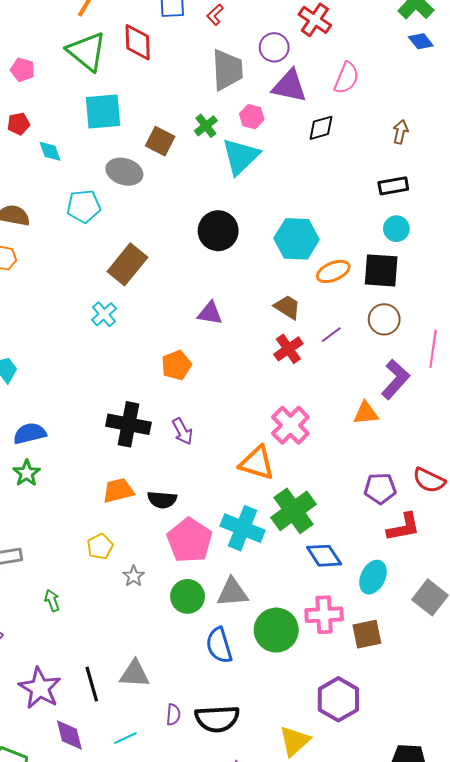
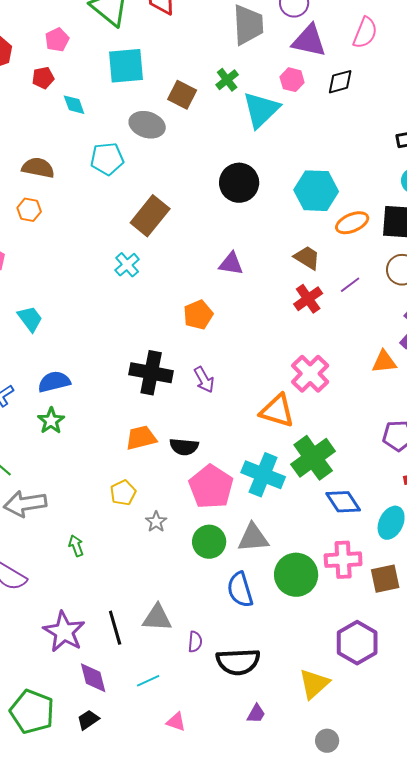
pink pentagon: (23, 70) -> (57, 40), moved, turned 30
pink hexagon: (252, 117) -> (292, 80), moved
purple semicircle: (173, 715) -> (195, 642), moved

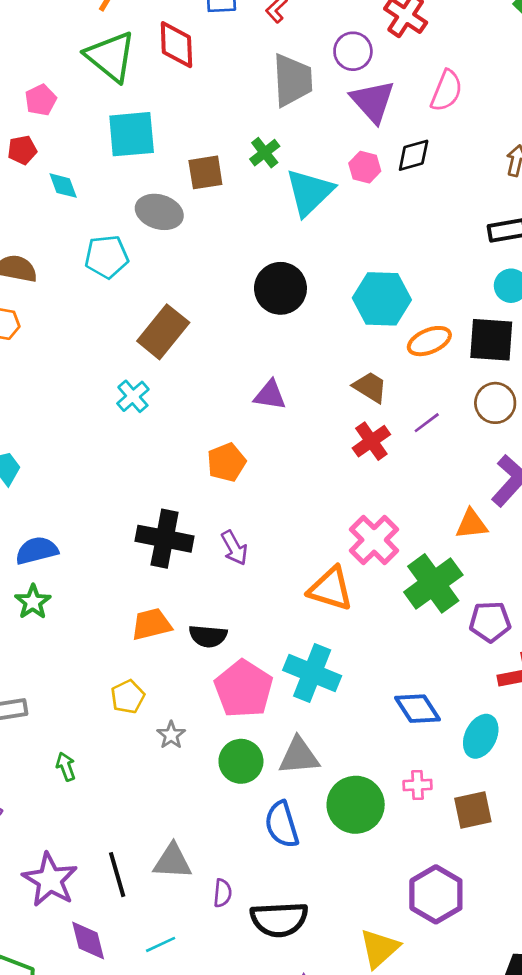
purple triangle: (309, 41) -> (373, 101), turned 36
pink hexagon: (292, 80) -> (365, 167), moved
brown square: (182, 95) -> (205, 172), turned -36
green cross: (313, 458) -> (433, 583), moved
pink cross: (343, 560) -> (417, 785), size x0.6

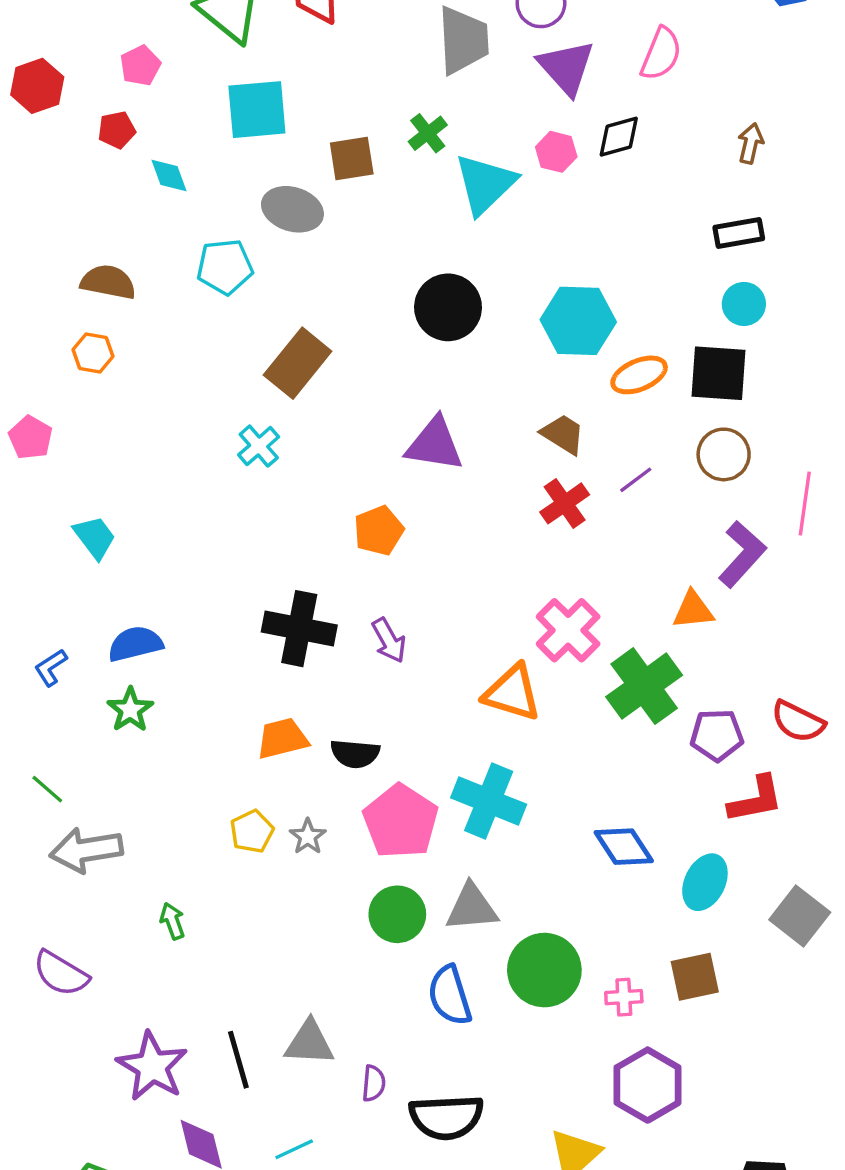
purple triangle: (270, 395) -> (434, 444), size x1.4
gray star: (171, 735) -> (308, 837), moved
pink cross: (417, 785) -> (624, 997), moved

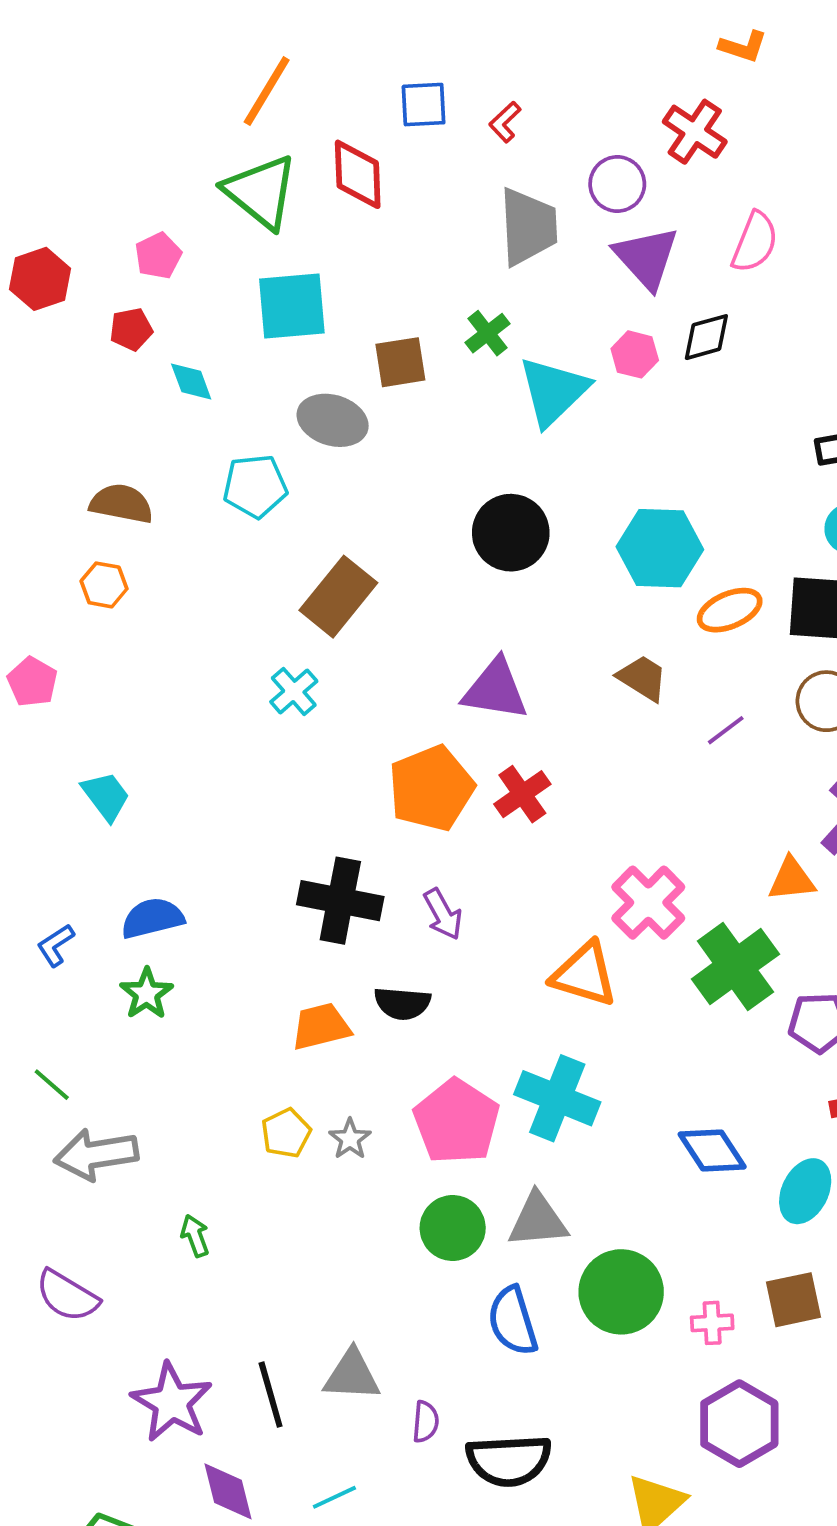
red cross: (565, 503) -> (522, 794), moved
orange pentagon: (379, 531) -> (431, 788), size x1.5
black semicircle: (355, 754) -> (402, 1003), moved

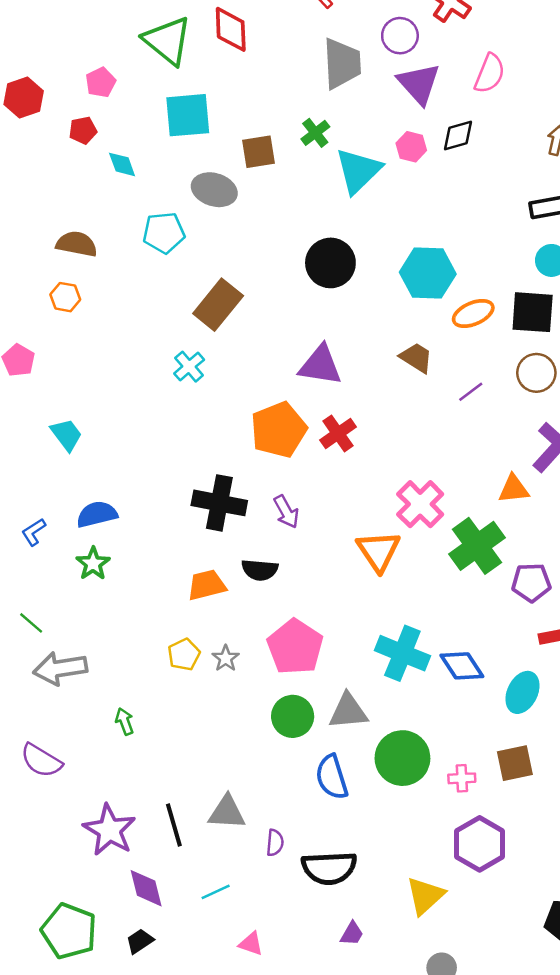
orange triangle: (584, 974) -> (378, 551), turned 39
cyan cross: (557, 1098) -> (402, 653), moved

